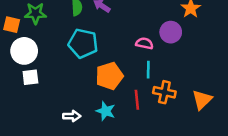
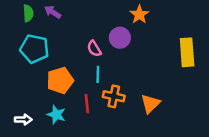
pink semicircle: (144, 43) -> (94, 49), turned -133

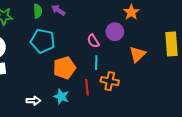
orange triangle: (150, 104) -> (138, 54), moved

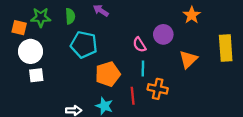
green semicircle: (38, 11) -> (70, 16), moved
orange star: (131, 12) -> (192, 15), moved

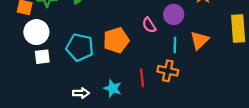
cyan pentagon: (84, 45) -> (80, 47), moved
cyan line: (143, 68) -> (175, 45), moved
orange pentagon: (108, 74) -> (116, 40), moved

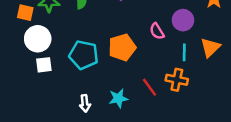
red line: (142, 78) -> (149, 87), turned -30
cyan star: (113, 88) -> (118, 98), turned -30
white arrow: (81, 93) -> (85, 103), turned 84

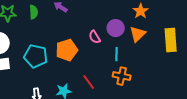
orange triangle: (210, 47) -> (138, 34), moved
orange cross: (177, 80) -> (122, 76), moved

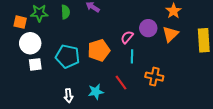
pink semicircle: (95, 37) -> (127, 37), turned 72
cyan line: (117, 54) -> (132, 56), moved

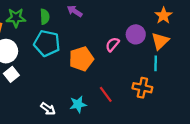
cyan pentagon: (68, 56) -> (47, 43), moved
cyan line: (132, 56) -> (156, 63), moved
white square: (35, 64) -> (11, 74), turned -32
white arrow: (69, 96) -> (48, 109), turned -48

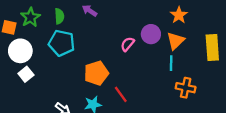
green star: (16, 18) -> (30, 17), turned -30
orange pentagon: (81, 59) -> (96, 73), moved
orange cross: (142, 88) -> (186, 88), moved

